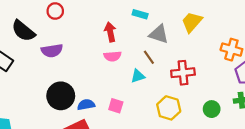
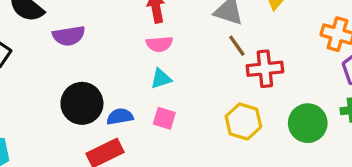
brown line: (149, 57) -> (237, 46), moved
cyan triangle: (138, 76) -> (161, 79), moved
green circle: (212, 109) -> (308, 123), size x1.5

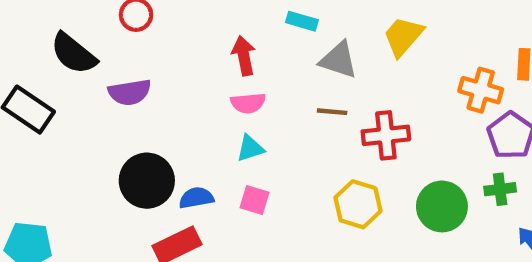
brown line: (237, 46) -> (332, 112), moved, turned -50

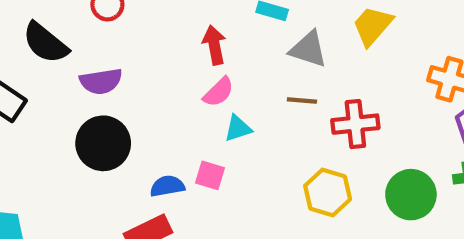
pink semicircle: (248, 103) -> (219, 92), turned -40
cyan triangle: (250, 148) -> (238, 128), moved
black circle: (147, 181) -> (103, 143), moved
pink square: (255, 200) -> (210, 175), moved

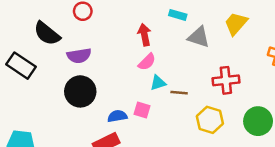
brown line: (302, 101) -> (179, 93), moved

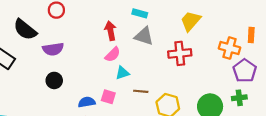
gray triangle: (199, 37) -> (144, 36), moved
red cross: (226, 80) -> (180, 53), moved
black circle: (80, 91) -> (54, 80), size x0.6
brown line: (179, 93) -> (141, 91), moved

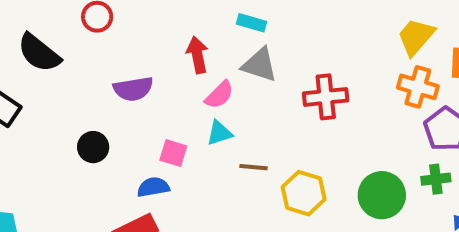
yellow trapezoid: (191, 21) -> (416, 37), moved
purple semicircle: (53, 49) -> (133, 89), moved
pink semicircle: (113, 54) -> (219, 95), moved
pink square: (108, 97) -> (173, 153), moved

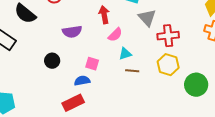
gray triangle: (260, 65) -> (147, 18), moved, turned 30
cyan triangle: (219, 133) -> (125, 54), moved
yellow hexagon: (304, 193) -> (168, 65), moved

